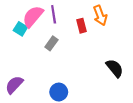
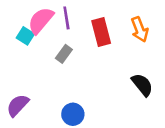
orange arrow: (100, 15) -> (140, 29), moved
red rectangle: (82, 26) -> (101, 32), size x1.5

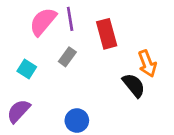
orange arrow: (140, 29) -> (147, 64), moved
cyan square: (25, 36) -> (27, 69), moved
black semicircle: (142, 85) -> (134, 85), moved

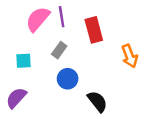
cyan square: (27, 69) -> (23, 61), turned -35
black semicircle: (134, 85) -> (97, 101), moved
blue circle: (77, 121) -> (68, 79), moved

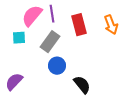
gray rectangle: (59, 50) -> (50, 42), size x1.5
orange arrow: (130, 56) -> (111, 25), moved
cyan square: (23, 61) -> (19, 38), moved

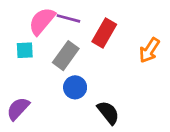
purple line: (52, 14) -> (68, 18), turned -66
red rectangle: (79, 25) -> (104, 33), turned 45
orange arrow: (111, 25) -> (149, 50), moved, turned 54

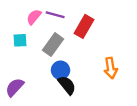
pink semicircle: (42, 21) -> (34, 17), size x0.7
orange arrow: (149, 50) -> (111, 68), moved, turned -42
black semicircle: (108, 113) -> (67, 85), moved

